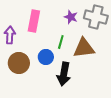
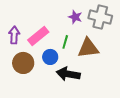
pink rectangle: (34, 21) -> (38, 36), moved, turned 40
black arrow: (64, 74) -> (68, 74), turned 90

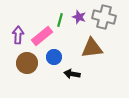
green line: (65, 42) -> (60, 20), moved
black arrow: (68, 74) -> (72, 74), size x0.7

